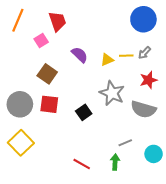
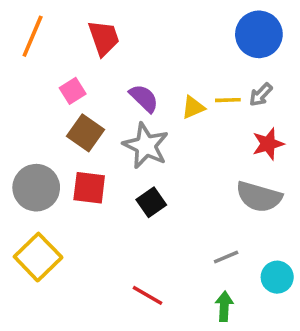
pink square: (41, 41) -> (73, 91), moved
gray star: (112, 93) -> (146, 146), moved
green arrow: (115, 162) -> (224, 306), moved

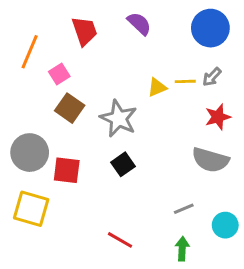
orange line: (33, 36) -> (30, 52), moved
purple semicircle: (144, 98) -> (139, 24), moved
red square: (89, 188) -> (67, 170), moved
yellow square: (38, 257) -> (31, 209), turned -30

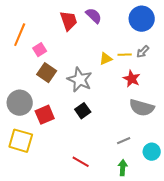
red trapezoid: (84, 31) -> (69, 21), moved
red star: (218, 117) -> (132, 79), moved, turned -30
red square: (67, 170) -> (45, 115), turned -30

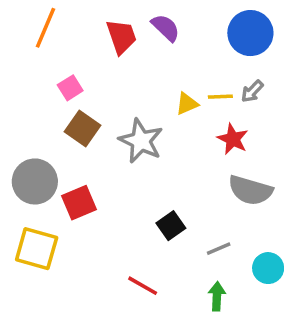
orange line: (20, 35) -> (45, 28), moved
black square: (83, 111) -> (171, 226), moved

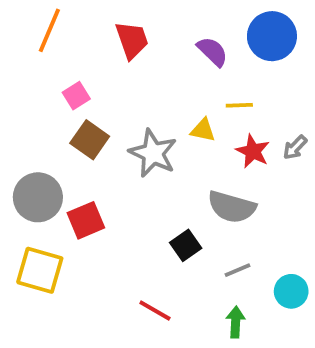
purple semicircle: (166, 28) -> (212, 51), moved
gray arrow: (252, 91) -> (295, 147), moved
yellow triangle: (187, 104) -> (203, 130), moved, turned 35
gray semicircle: (250, 190) -> (232, 207), moved

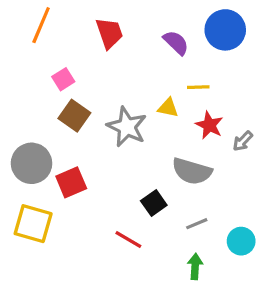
gray arrow: (295, 147) -> (243, 141), moved
red line: (155, 311) -> (128, 240), moved

